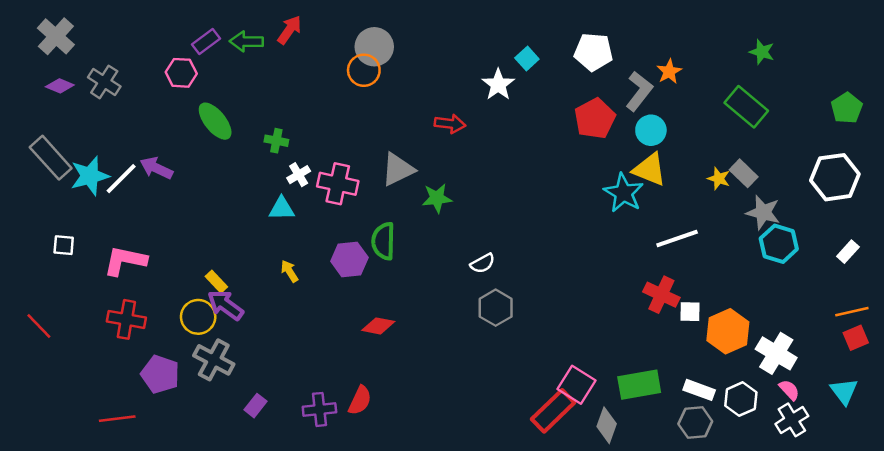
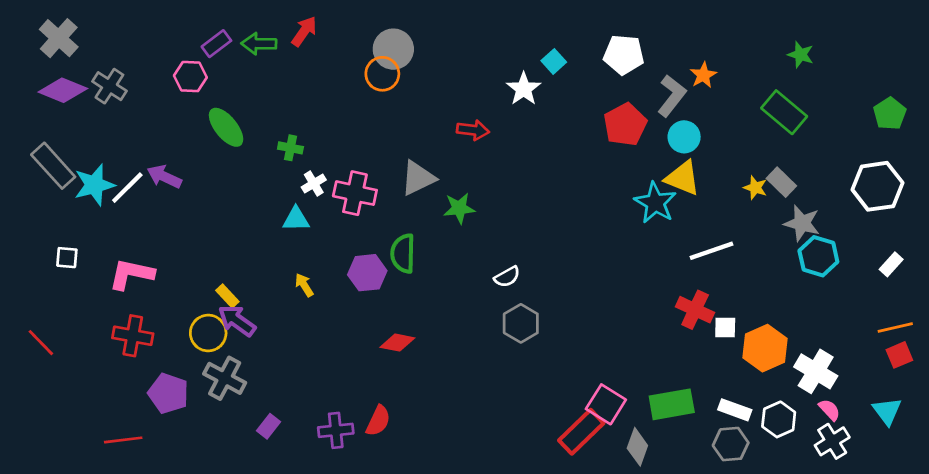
purple diamond: (60, 86) -> (63, 90), size x1.6

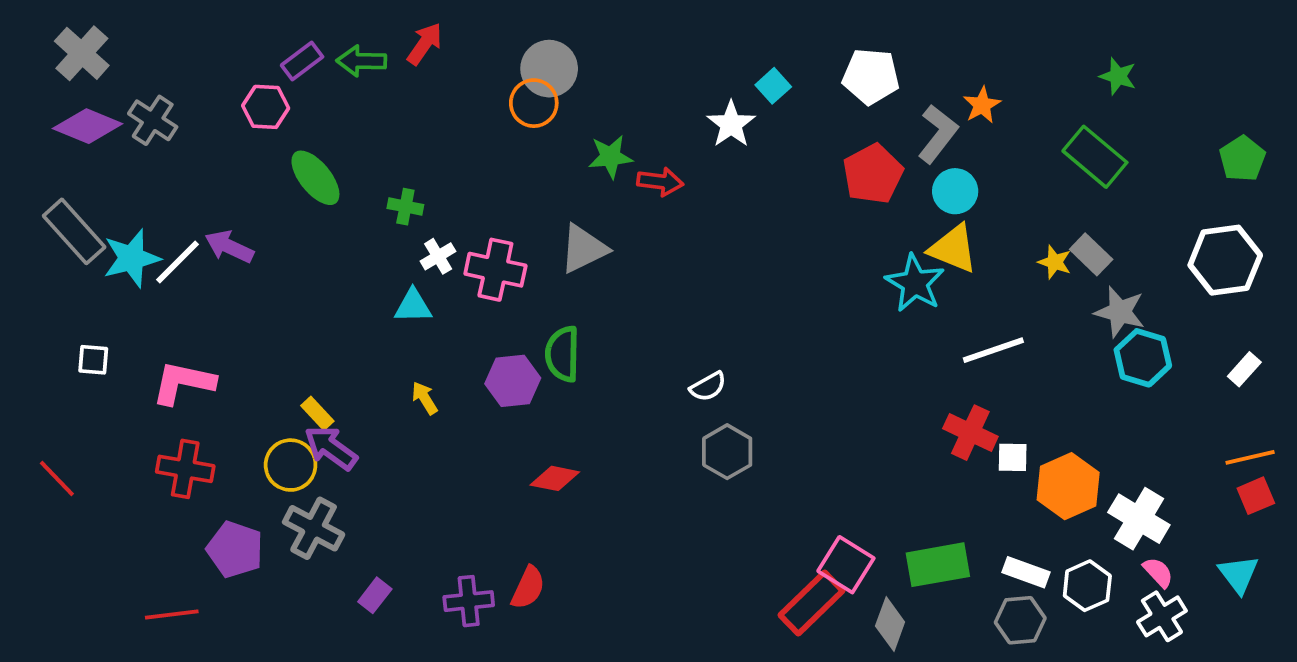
green star: (459, 208) -> (610, 157), moved

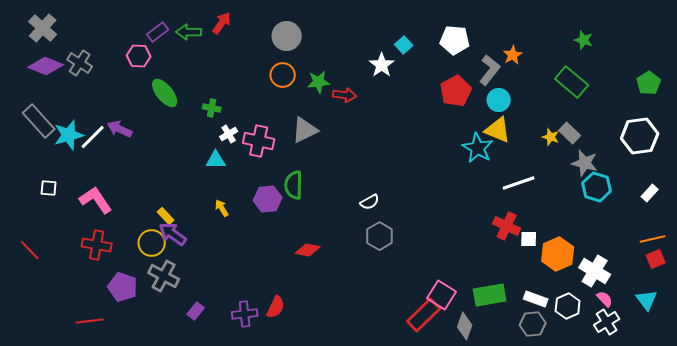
orange circle: (534, 103) -> (283, 75), moved
pink L-shape: (183, 383) -> (96, 200), turned 44
red diamond: (555, 478) -> (308, 250), moved

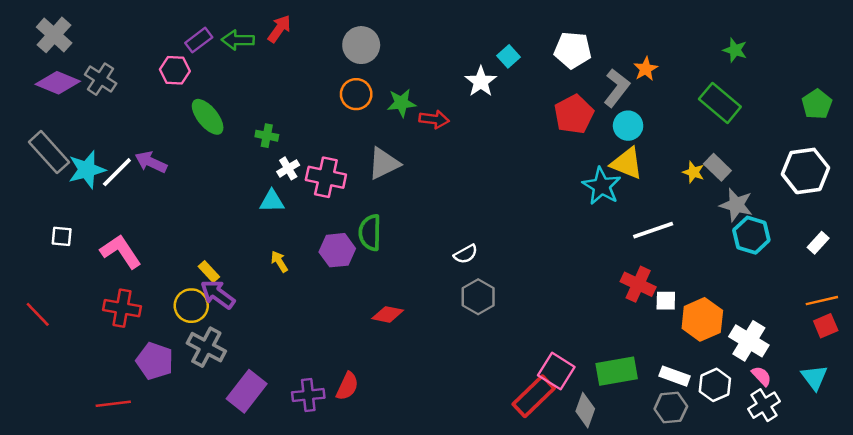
purple rectangle: (196, 311) -> (247, 391), size x1.8

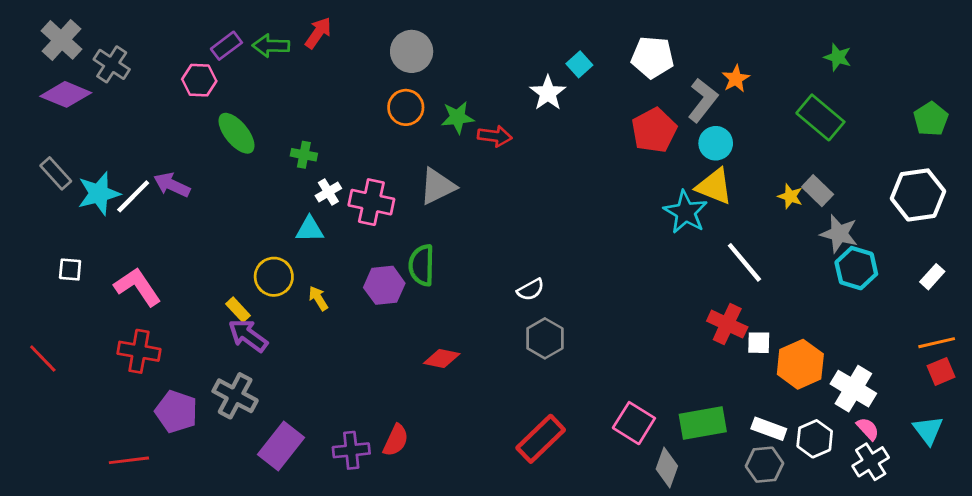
gray cross: (101, 79) -> (112, 64), moved
gray rectangle: (49, 152) -> (56, 173), size x0.7
white line: (653, 230) -> (744, 262), turned 69
yellow circle: (191, 306) -> (274, 277), moved
red rectangle: (534, 396) -> (541, 439), moved

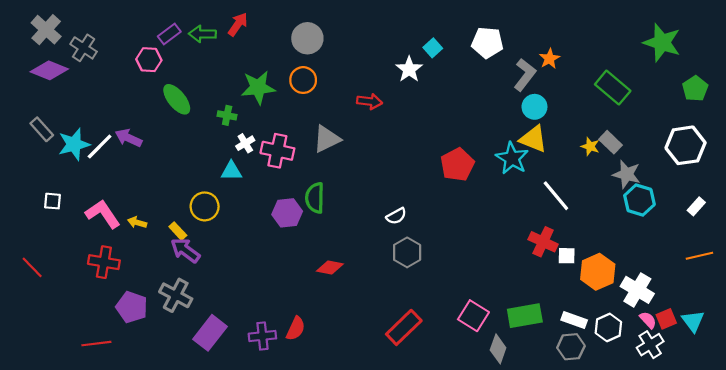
green star: (838, 57) -> (662, 43), moved, size x1.8
green star: (457, 117) -> (258, 88), moved, size x1.4
red pentagon: (654, 130) -> (457, 165), moved
yellow arrow: (318, 298) -> (137, 222), moved, turned -42
red square: (941, 371) -> (666, 319), moved

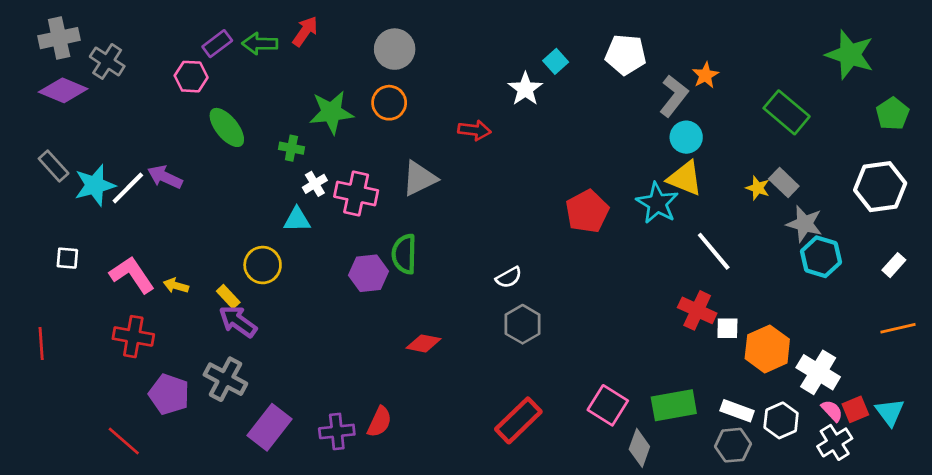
gray cross: (46, 30) -> (59, 38), turned 36
red line: (32, 267) -> (41, 343), turned 40
red line: (96, 344) -> (124, 441), turned 48

